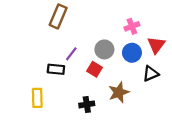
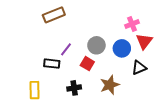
brown rectangle: (58, 16) -> (54, 15), turned 45
pink cross: (132, 26) -> (132, 24), moved
black cross: (87, 104) -> (74, 88), moved

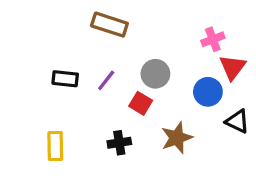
brown rectangle: (54, 15) -> (109, 25), moved, turned 40
blue circle: (122, 48) -> (208, 92), moved
black rectangle: (52, 64) -> (65, 79), moved
black triangle: (139, 68) -> (237, 121), moved, turned 49

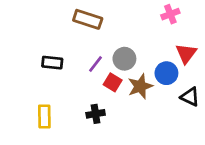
pink cross: (213, 39) -> (170, 14), moved
purple line: (106, 80) -> (96, 64), moved
brown star: (177, 138) -> (140, 86), moved

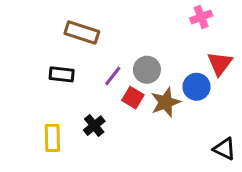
brown rectangle: (88, 19) -> (82, 33), moved
black triangle: (190, 97) -> (224, 149), moved
black cross: (96, 114) -> (94, 126), moved, turned -30

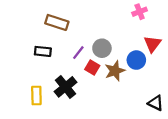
black cross: (94, 126) -> (65, 87), size x1.5

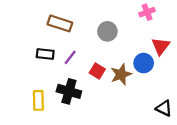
gray circle: (102, 48) -> (107, 31), moved
purple line: (78, 53) -> (70, 57), moved
black cross: (65, 87) -> (69, 91), turned -35

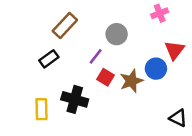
brown rectangle: (60, 23) -> (65, 26), turned -65
black rectangle: (45, 54) -> (49, 59), turned -42
purple line: (70, 57) -> (96, 56), moved

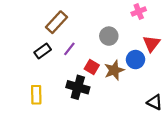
gray circle: (117, 34) -> (109, 36), moved
purple line: (96, 56) -> (69, 49), moved
black cross: (75, 99) -> (78, 87), moved

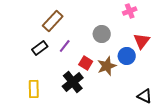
black cross: (78, 87) -> (73, 82), turned 35

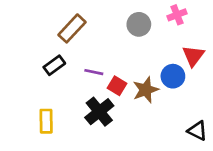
gray circle: (102, 34) -> (139, 24), moved
purple line: (65, 46) -> (94, 72), moved, turned 64

